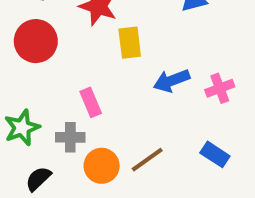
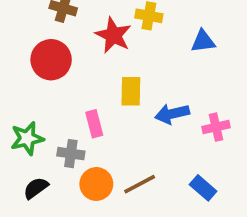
yellow rectangle: (130, 43) -> (131, 91), moved

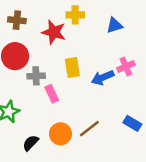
pink cross: (216, 127) -> (126, 66), moved
gray cross: (71, 154) -> (36, 76), moved
black semicircle: (36, 188) -> (31, 143), moved

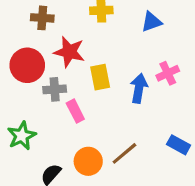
brown cross: (17, 20) -> (42, 18), moved
red star: (54, 32) -> (69, 52), moved
blue arrow: (103, 78) -> (139, 88), turned 125

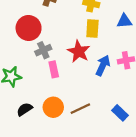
red star: (69, 52) -> (79, 51), moved
yellow rectangle: (100, 77) -> (92, 28), moved
gray cross: (55, 89) -> (43, 50), turned -35

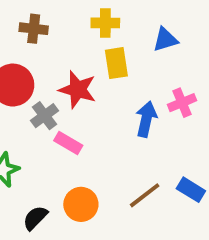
red star: (79, 51) -> (78, 90), moved
pink rectangle: (54, 69) -> (68, 143), turned -35
brown line: (80, 109) -> (145, 195), moved

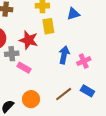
pink cross: (182, 103) -> (84, 61), moved
gray cross: (45, 116) -> (12, 54), turned 32

